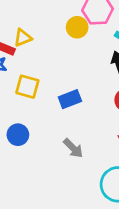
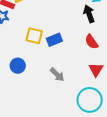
yellow square: (27, 87) -> (34, 36), moved

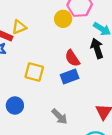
blue rectangle: (54, 40) -> (70, 76), moved
red semicircle: (92, 42) -> (72, 58), moved

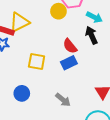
yellow triangle: (19, 27) -> (19, 22), size x1.5

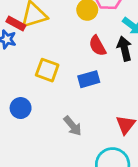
red semicircle: (70, 46) -> (97, 46), moved

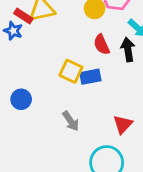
yellow square: (47, 70) -> (71, 71), moved

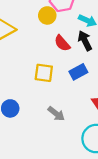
blue rectangle: (90, 77) -> (78, 72), moved

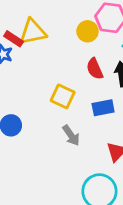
gray arrow: (56, 114) -> (71, 135), moved

